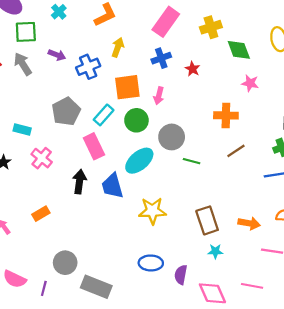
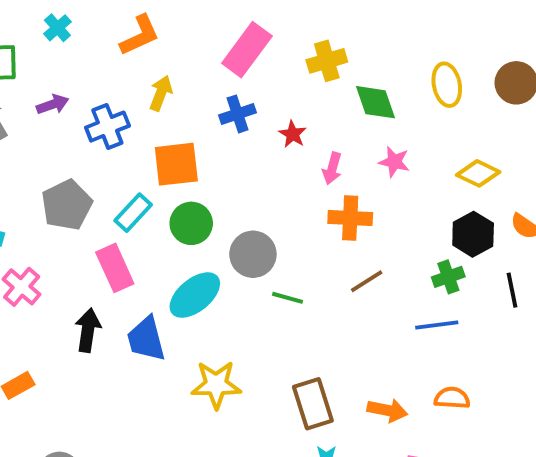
purple arrow: (57, 55) -> (53, 104), turned -42
pink arrow: (159, 96) -> (332, 168), moved

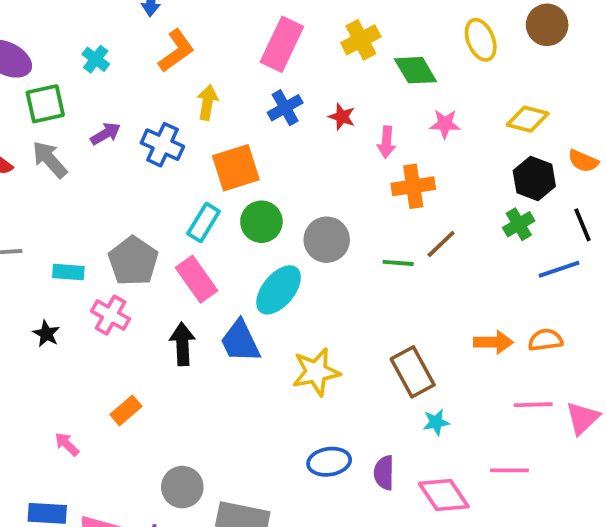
blue cross: (107, 127) -> (162, 145), turned -33
gray pentagon: (67, 205) -> (133, 261), moved
green line: (288, 298) -> (398, 263), moved
blue line: (437, 325) -> (559, 269), moved
orange arrow: (387, 410) -> (493, 342), moved

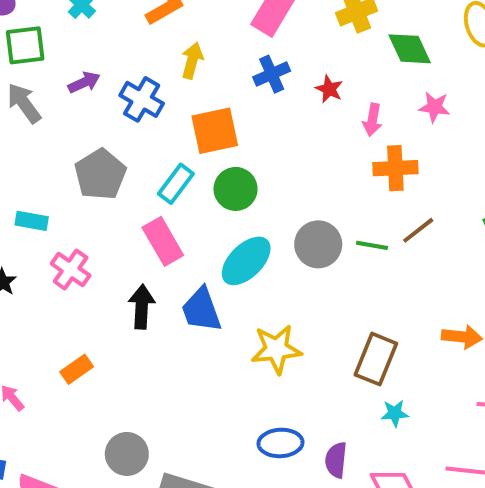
gray circle: (327, 240) -> (318, 244), moved
gray pentagon: (133, 261) -> (100, 174), moved
brown rectangle: (413, 372) -> (376, 359), turned 45

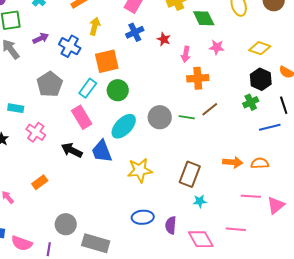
black arrow: (142, 307) -> (72, 150), turned -65

